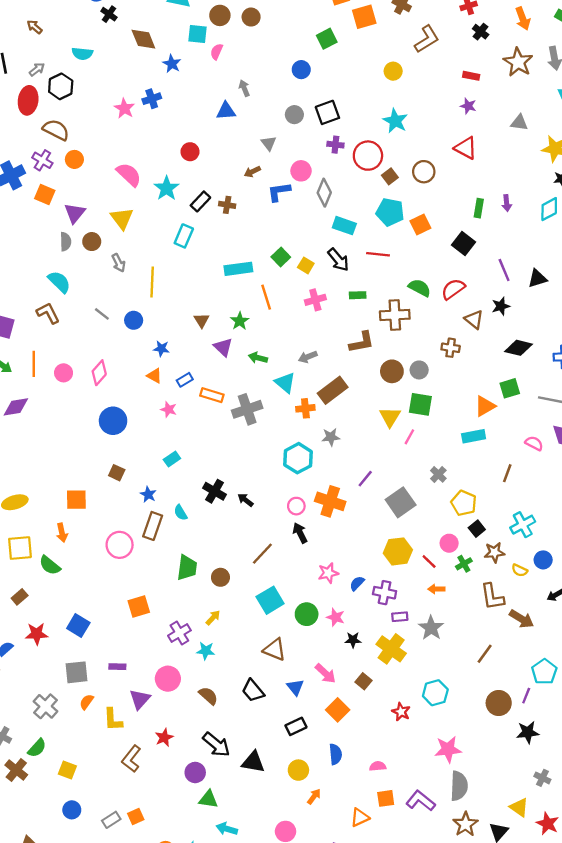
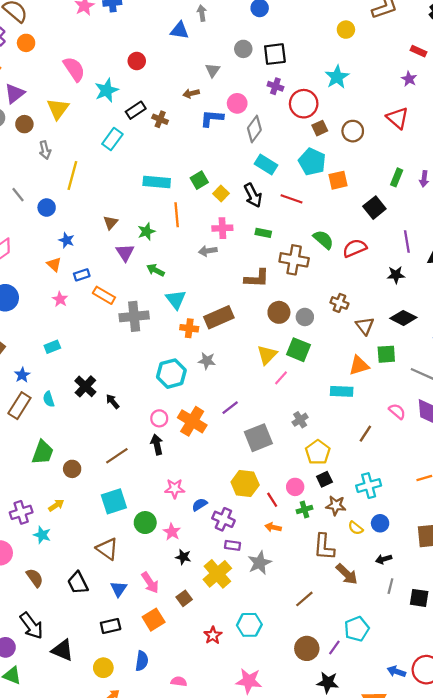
brown triangle: (474, 319) -> (365, 326), moved
gray arrow: (308, 357) -> (208, 251), moved

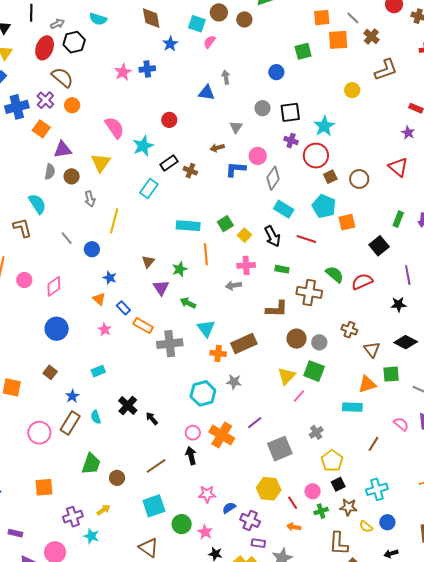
cyan star: (337, 77) -> (324, 126), moved
purple triangle: (15, 93) -> (63, 150), turned 30
blue rectangle: (82, 275) -> (123, 308), turned 64

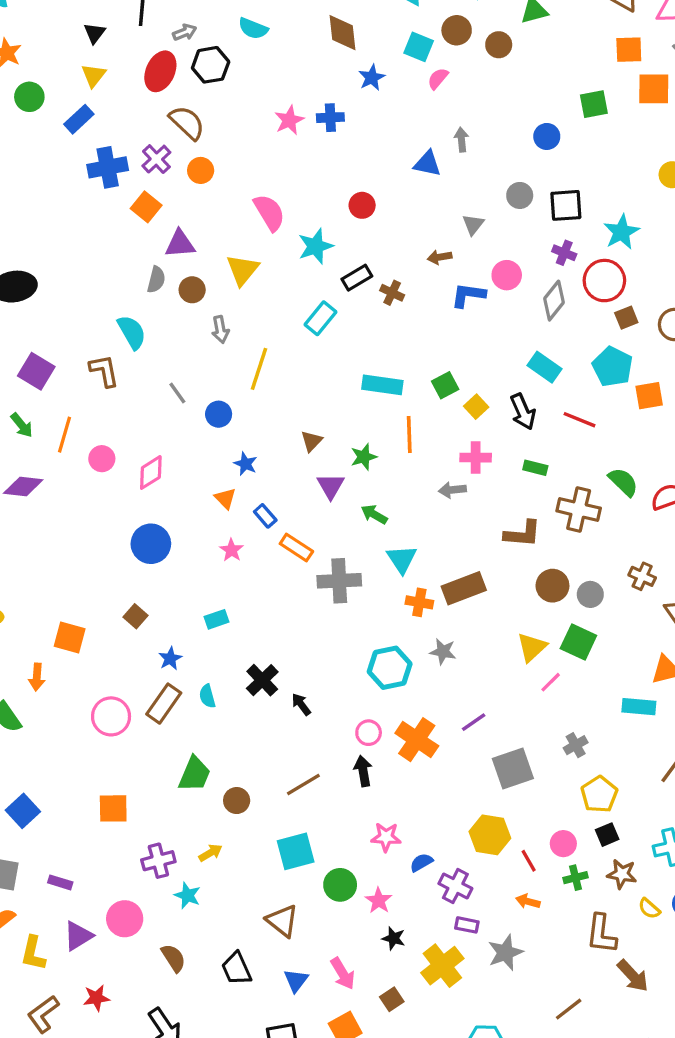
gray diamond: (273, 178) -> (554, 301), moved

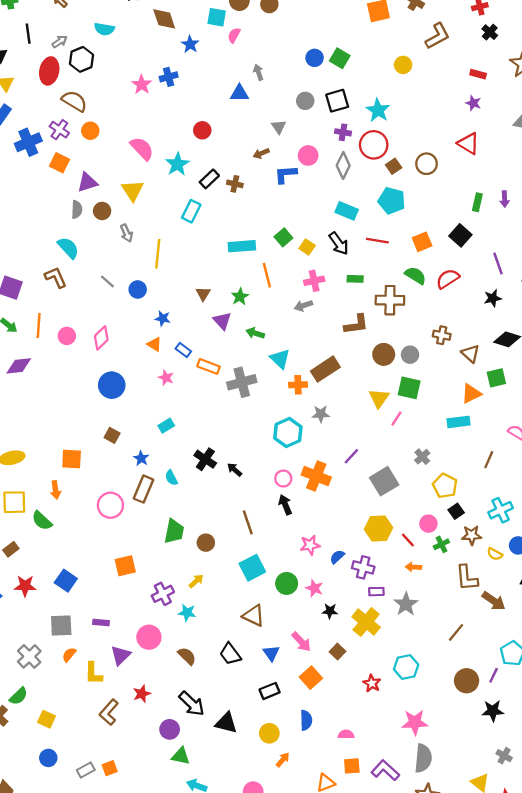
green square: (594, 104) -> (340, 58), moved, turned -36
orange square: (649, 396) -> (422, 242), moved
brown line: (303, 785) -> (248, 522), turned -65

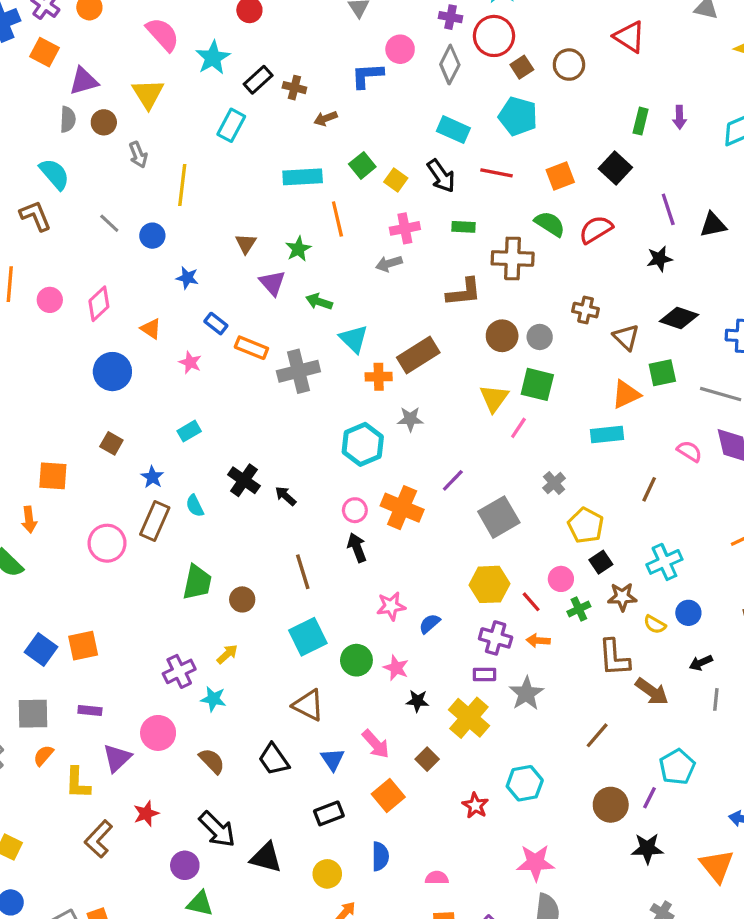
brown arrow: (261, 153) -> (326, 119), moved
orange triangle: (154, 344) -> (151, 329), moved
orange square: (125, 566) -> (83, 646), moved
purple cross: (363, 567) -> (496, 638), moved

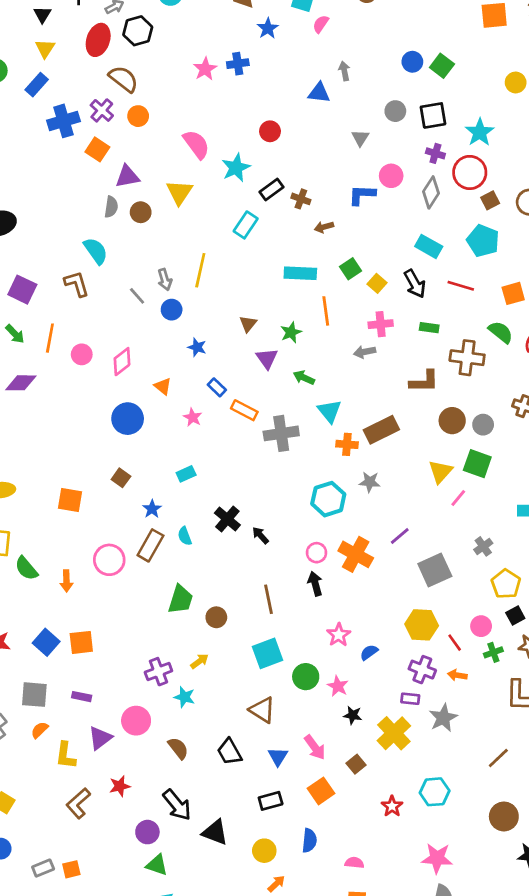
gray arrow: (138, 155) -> (165, 280), moved
orange arrow: (29, 520) -> (66, 581), moved
pink star: (391, 606) -> (339, 635), turned -30

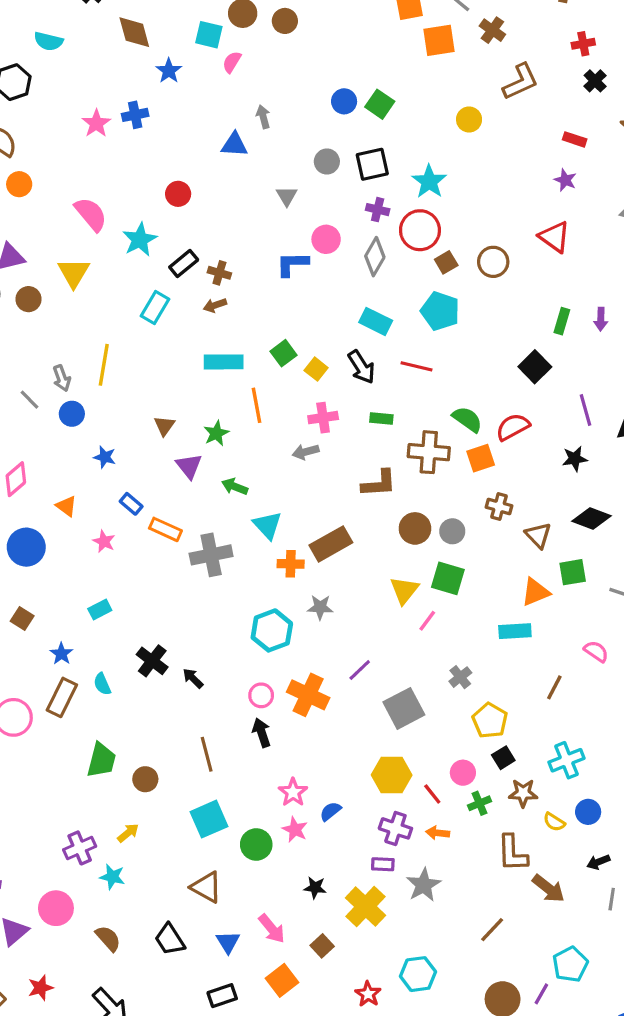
brown arrow: (324, 227) -> (215, 305), moved
orange square: (513, 293) -> (481, 458), moved
pink star: (338, 686) -> (295, 830), moved

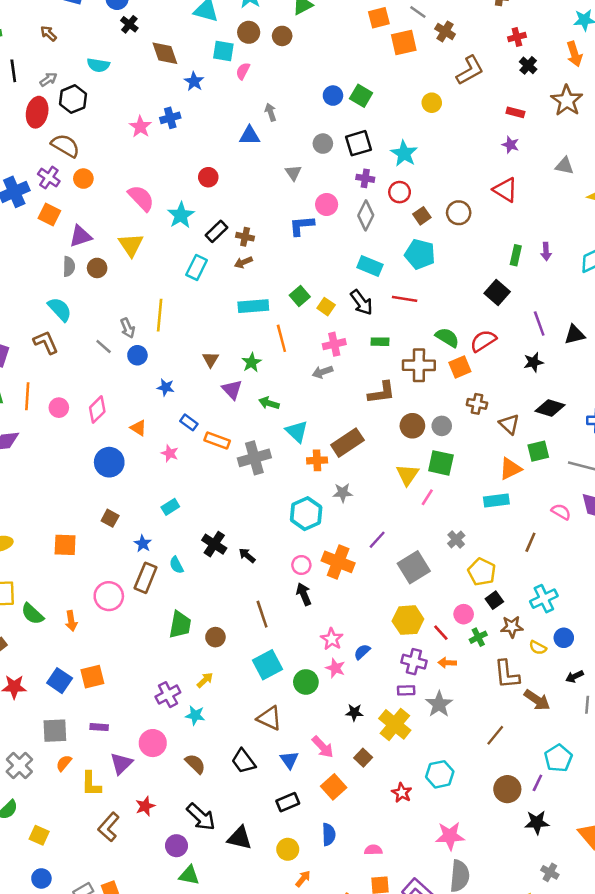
red circle: (420, 230) -> (400, 192), size x0.7

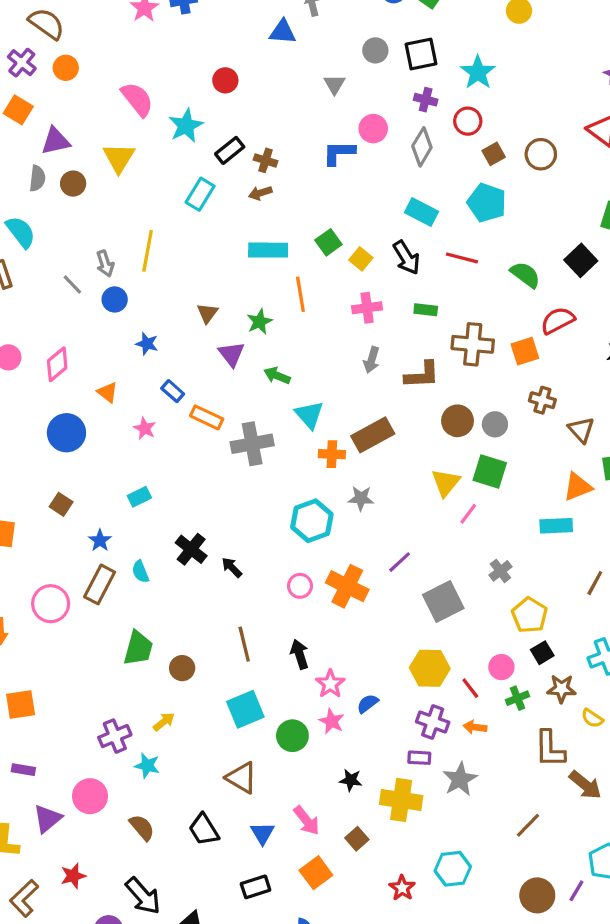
green semicircle: (447, 337) -> (525, 275), moved
gray arrow: (323, 372) -> (372, 360), moved, turned -60
black arrow: (304, 594) -> (300, 654), moved
yellow cross: (395, 724) -> (401, 800), turned -36

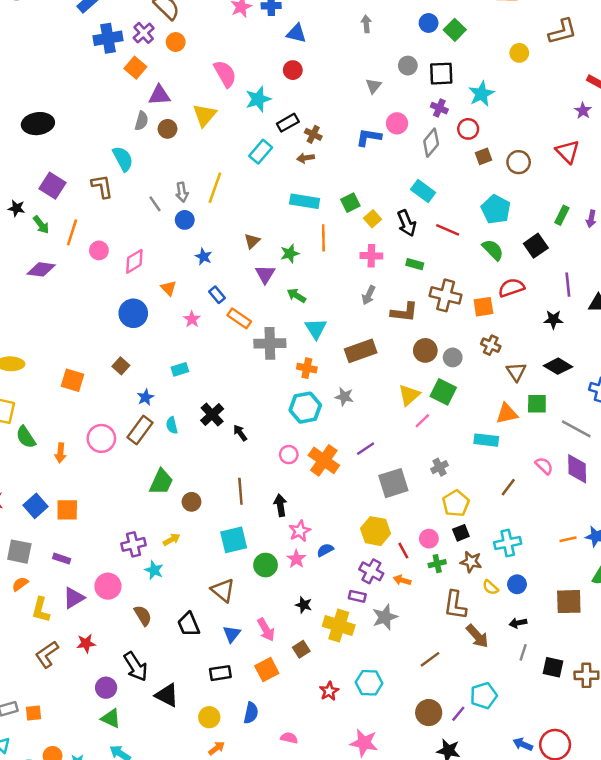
blue triangle: (283, 32) -> (296, 33), moved
cyan pentagon: (487, 203) -> (496, 209), moved
orange cross: (332, 454) -> (307, 368), moved

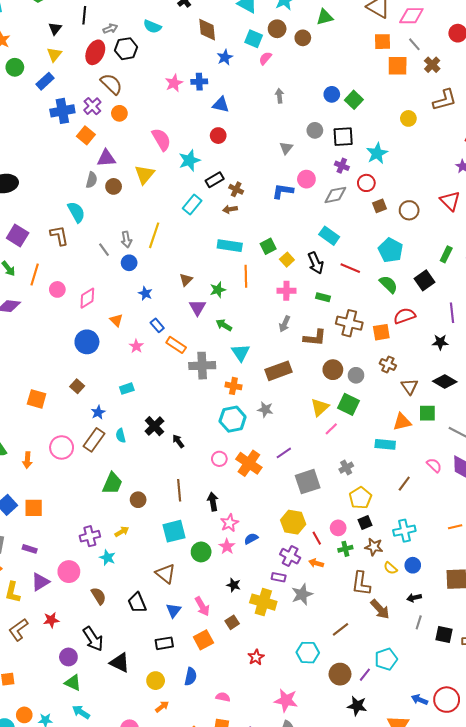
gray diamond: (431, 143) -> (335, 195), turned 40
cyan hexagon: (369, 683) -> (308, 653), moved

